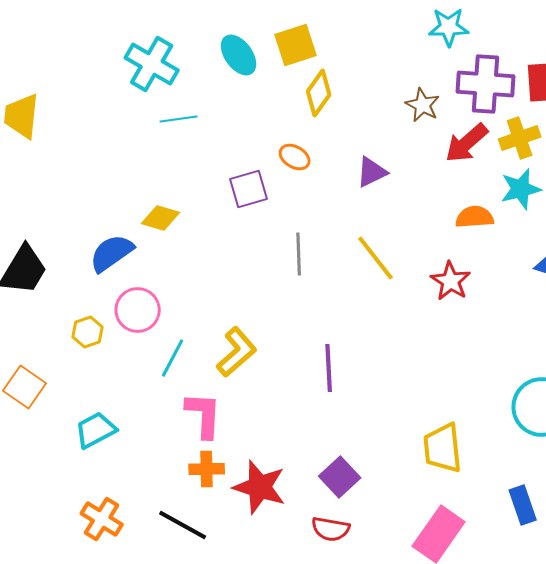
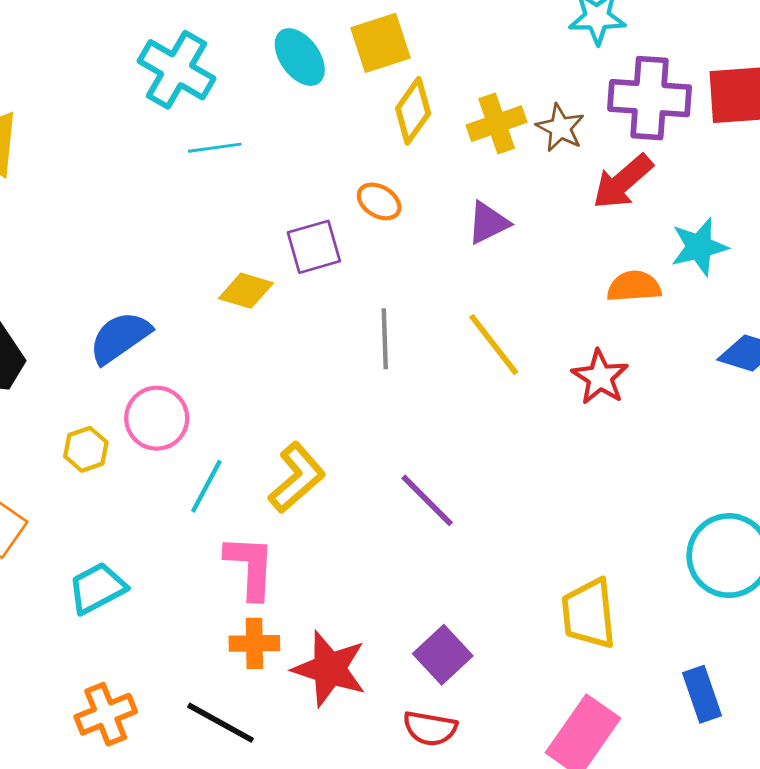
yellow cross: (520, 138) -> (497, 124), moved
yellow diamond: (161, 218) -> (246, 291), moved
purple line: (329, 368) -> (427, 500), turned -42
orange cross: (102, 519) -> (106, 714), turned 36

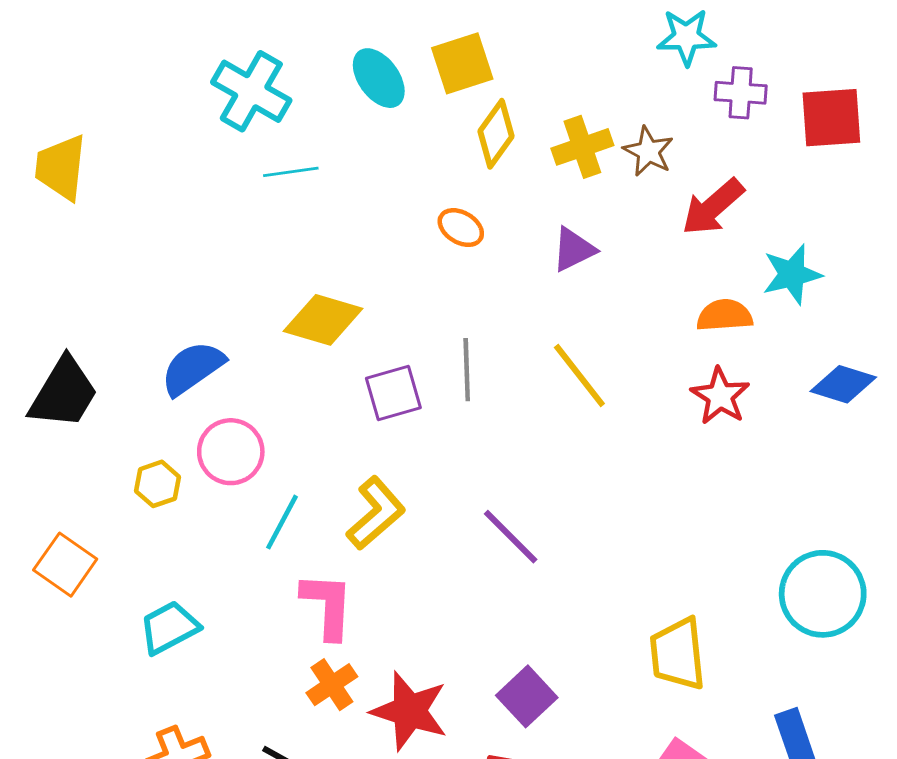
purple cross: (650, 98) -> (741, 93), moved, size x0.6
purple square: (314, 247) -> (393, 393), moved
yellow diamond: (246, 291) -> (323, 320), size x1.4
red star: (600, 377) -> (720, 396), moved
orange cross: (254, 643) -> (332, 685), turned -33

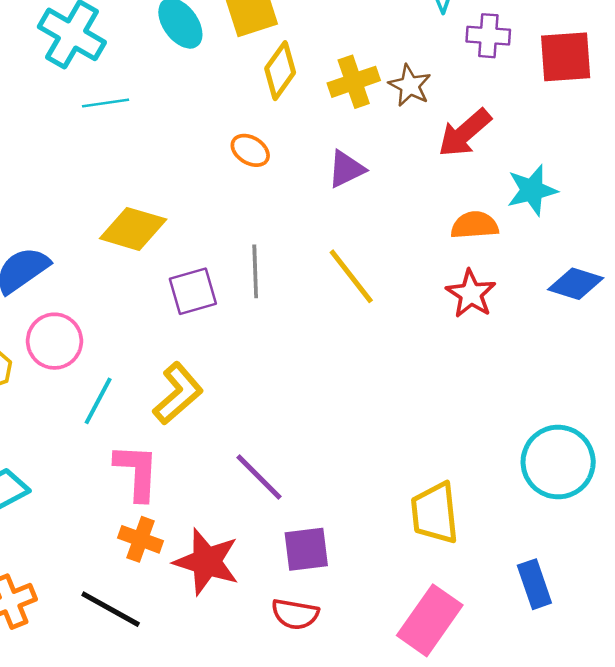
purple line: (511, 537) -> (259, 477), moved
orange cross: (332, 685) -> (141, 539), turned -36
purple square: (527, 696) -> (306, 549), turned 36

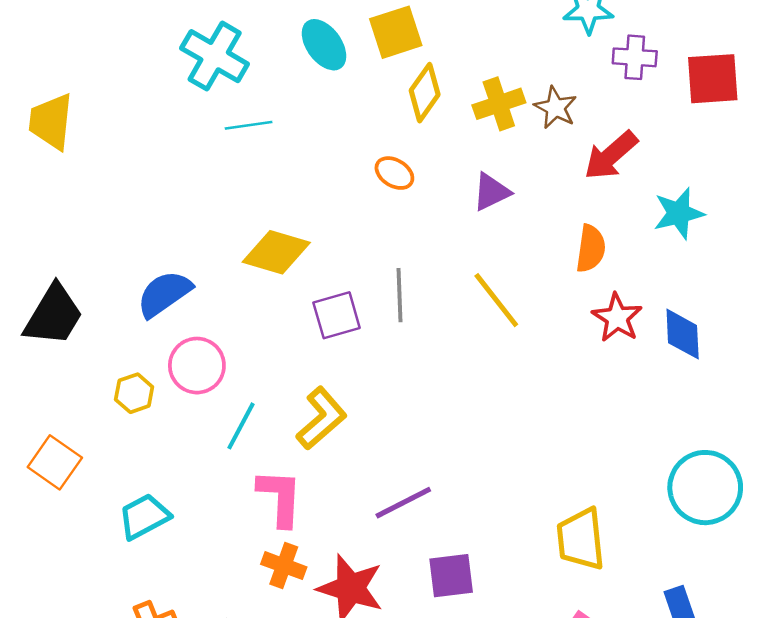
orange semicircle: (475, 225) -> (591, 249), moved, turned 102
blue diamond: (576, 284) -> (683, 334), moved, turned 70
purple line: (259, 477) -> (403, 503), turned -72

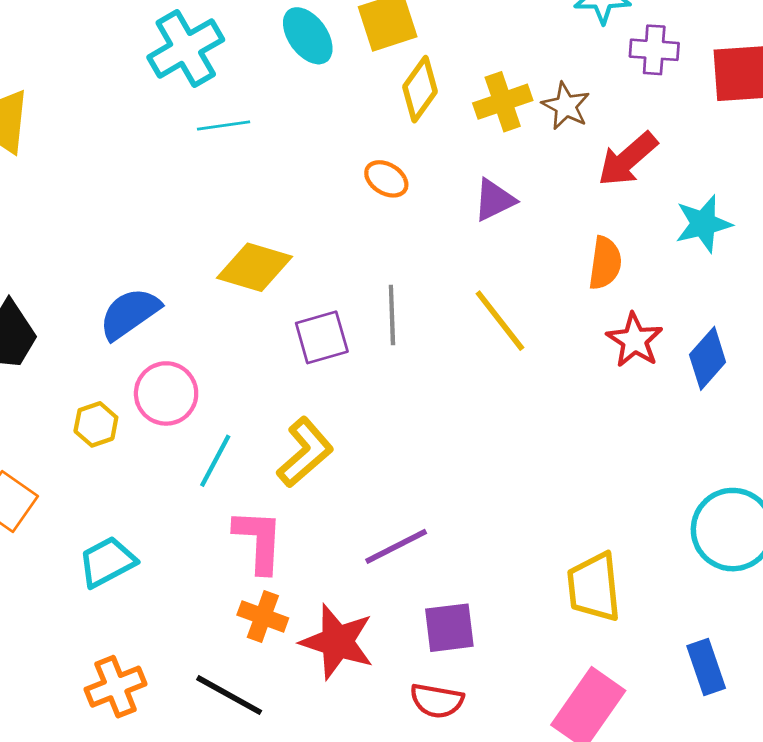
cyan cross: (215, 56) -> (186, 48), turned 30
blue diamond: (683, 334) -> (708, 358), turned 44

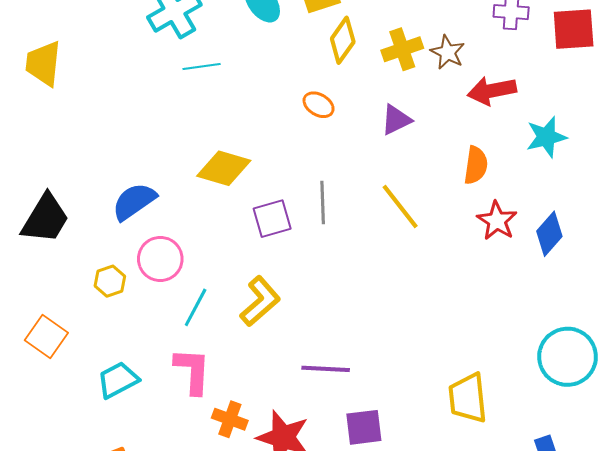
red arrow: (628, 159) -> (492, 91), turned 30
pink L-shape: (259, 541) -> (193, 371), moved
purple line: (396, 546) -> (326, 369), turned 30

